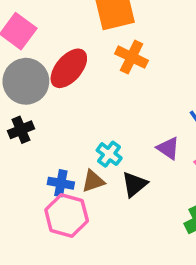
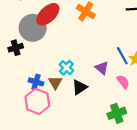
gray circle: (26, 81) -> (33, 28), moved
brown triangle: (93, 181) -> (55, 83), turned -48

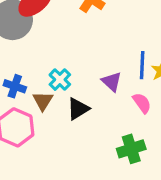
blue line: (122, 56) -> (142, 65), turned 30
blue cross: (36, 82) -> (15, 86), moved

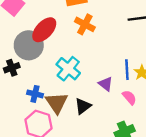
cyan cross: (60, 80) -> (68, 69), moved, size x1.5
brown triangle: (43, 101) -> (57, 103), size x1.5

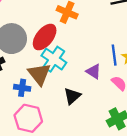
red ellipse: (44, 30) -> (45, 37), moved
brown triangle: (57, 103) -> (39, 74), moved

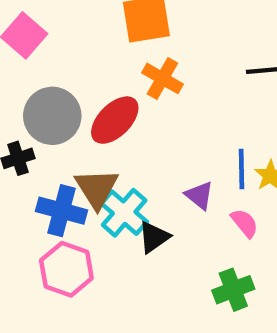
cyan cross: (54, 59) -> (124, 213), moved
blue cross: (22, 88) -> (62, 211), size x1.5

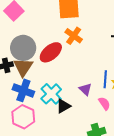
brown triangle: (97, 188) -> (23, 67), moved

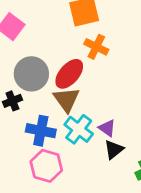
brown triangle: (23, 67) -> (67, 100), moved
purple triangle: (85, 89) -> (107, 128), moved
black triangle: (63, 106) -> (114, 150), moved

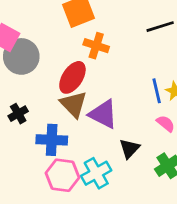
gray circle: (31, 74) -> (21, 56), moved
purple triangle: (107, 128) -> (103, 114), moved, size x1.6
cyan cross: (79, 129) -> (96, 173), moved, turned 32

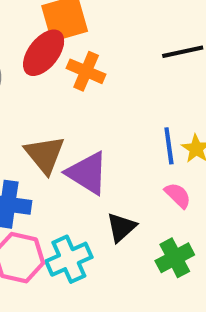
red ellipse: (72, 77) -> (44, 53), moved

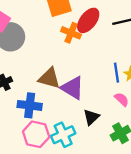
red ellipse: (44, 53) -> (88, 20), moved
brown triangle: (45, 155) -> (49, 78), turned -35

